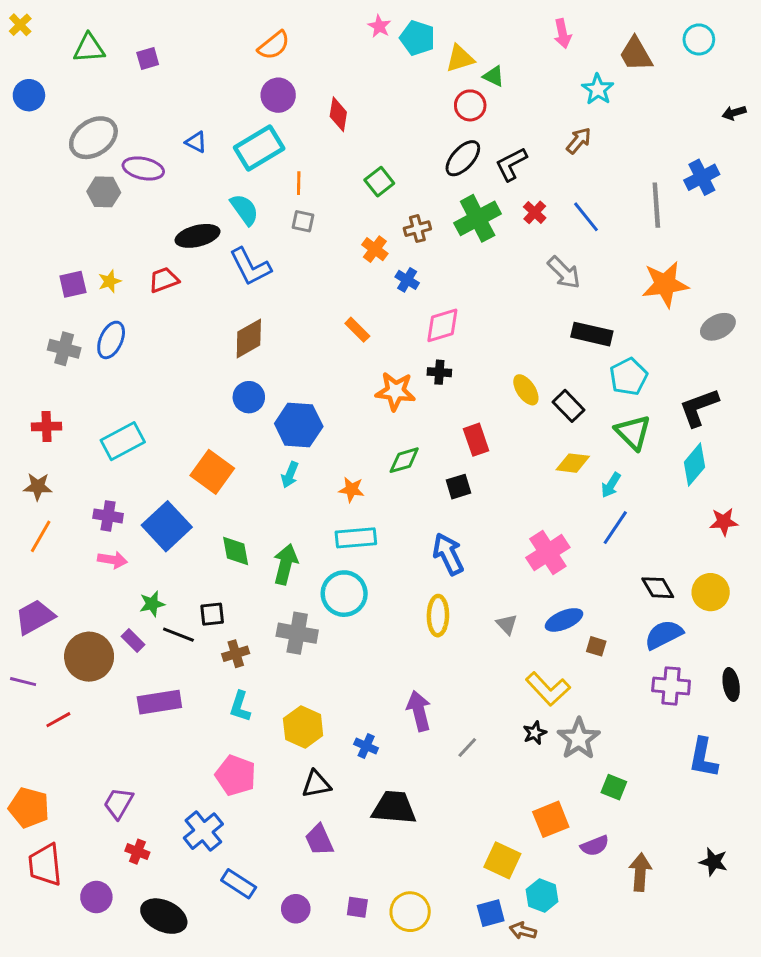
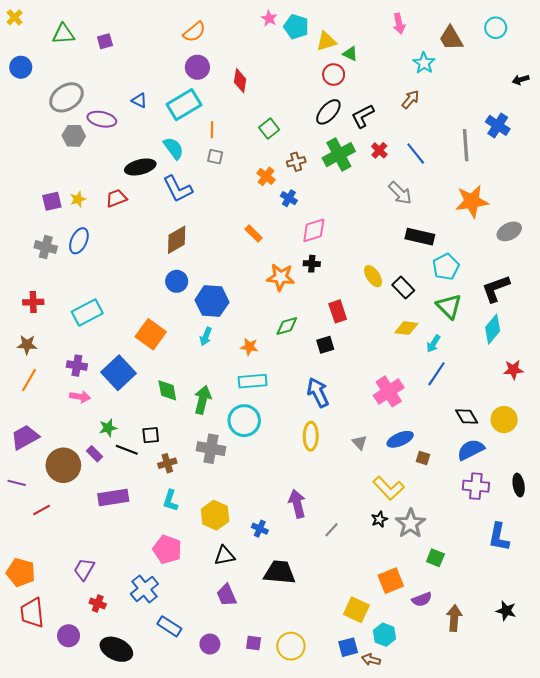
blue cross: (702, 177) -> (498, 125), turned -30

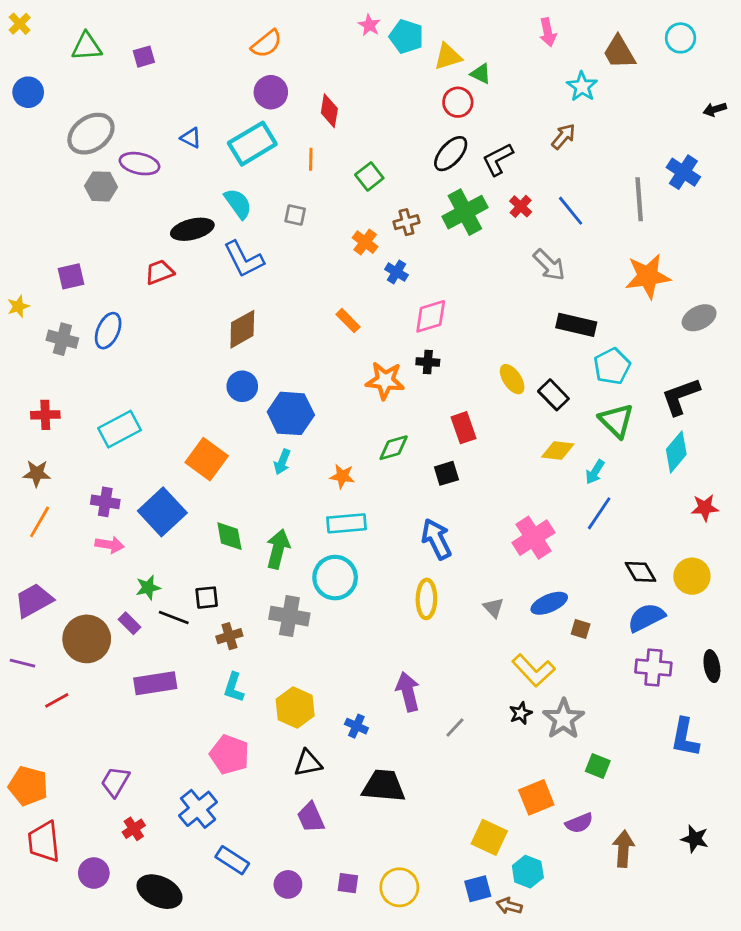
orange line: (212, 130) -> (311, 159), moved
yellow star: (78, 199) -> (18, 306), moved
red cross: (98, 604) -> (134, 829), turned 35

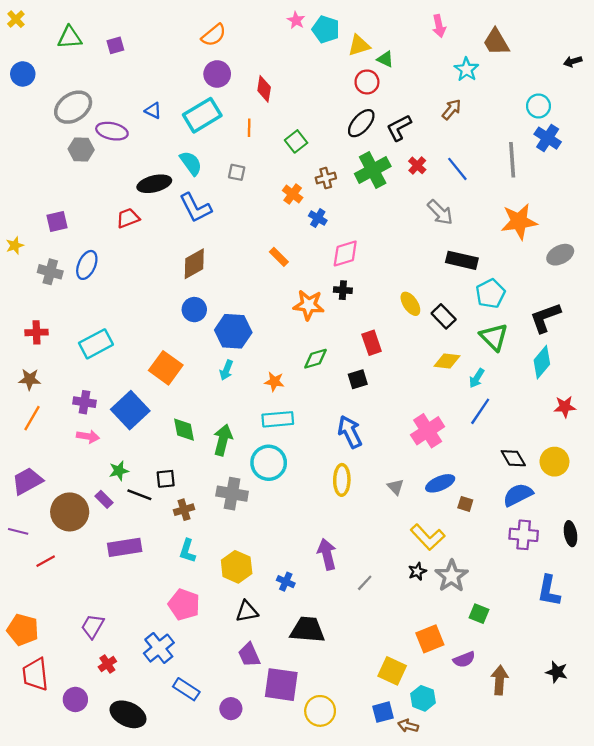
cyan circle: (681, 38) -> (538, 106), moved
black arrow: (715, 109) -> (573, 61), moved
purple square: (348, 883) -> (281, 685), moved, size x2.0

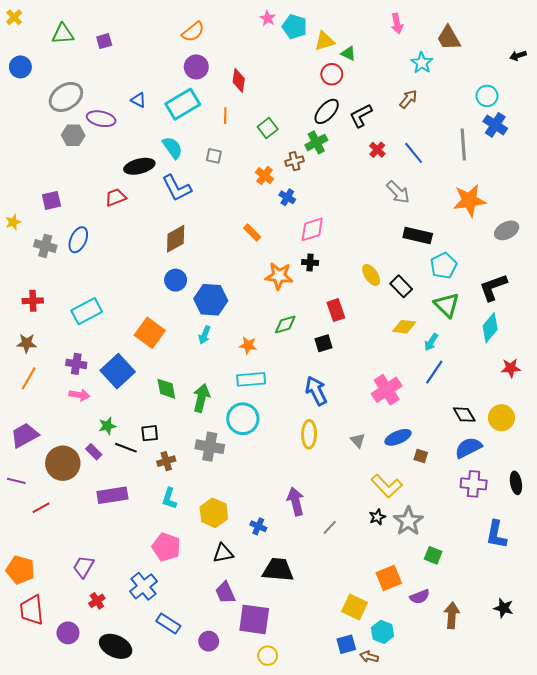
green cross: (373, 170) -> (316, 142), moved, size x0.7
yellow circle: (320, 711) -> (268, 656), moved, size x0.7

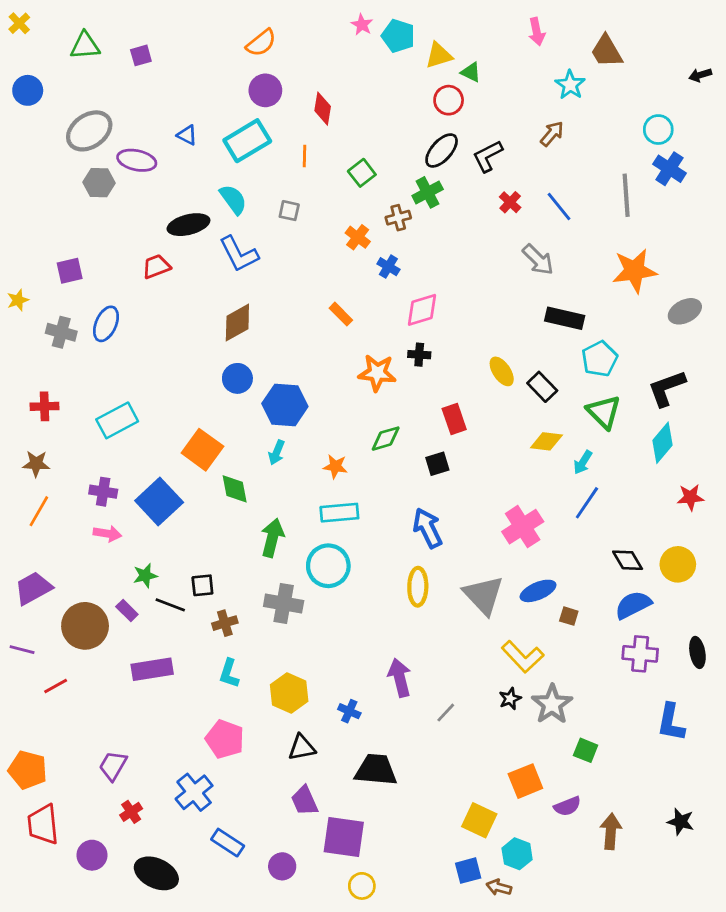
green diamond: (166, 389) -> (235, 489), moved
gray triangle: (358, 440) -> (483, 595), size x2.0

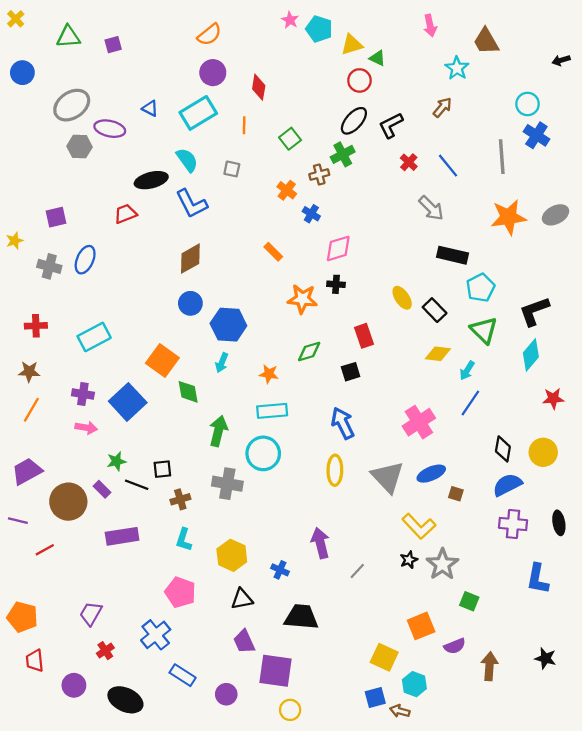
gray ellipse: (685, 311) -> (556, 215), moved
black diamond: (628, 560) -> (503, 449), turned 40
red trapezoid: (43, 824) -> (35, 661), size x0.7

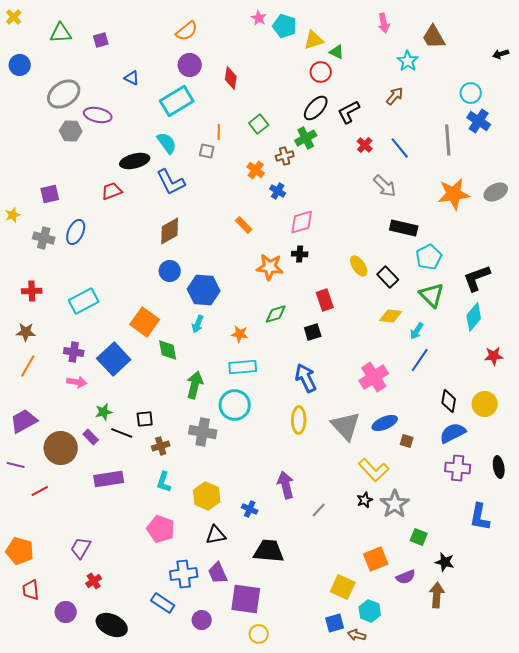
blue triangle: (150, 108) -> (132, 78), moved
orange line: (244, 125) -> (219, 132), moved
blue cross: (156, 635) -> (184, 574), moved, turned 32
black star: (545, 658) -> (445, 562), moved

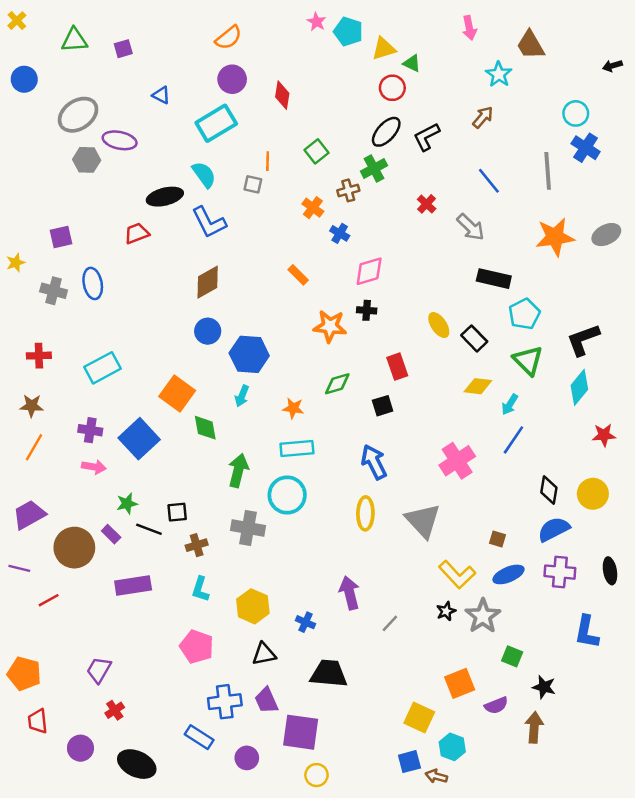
red cross: (365, 145) -> (427, 204), moved
blue ellipse: (76, 232) -> (93, 283), turned -35
blue ellipse: (385, 423) -> (508, 574), moved

